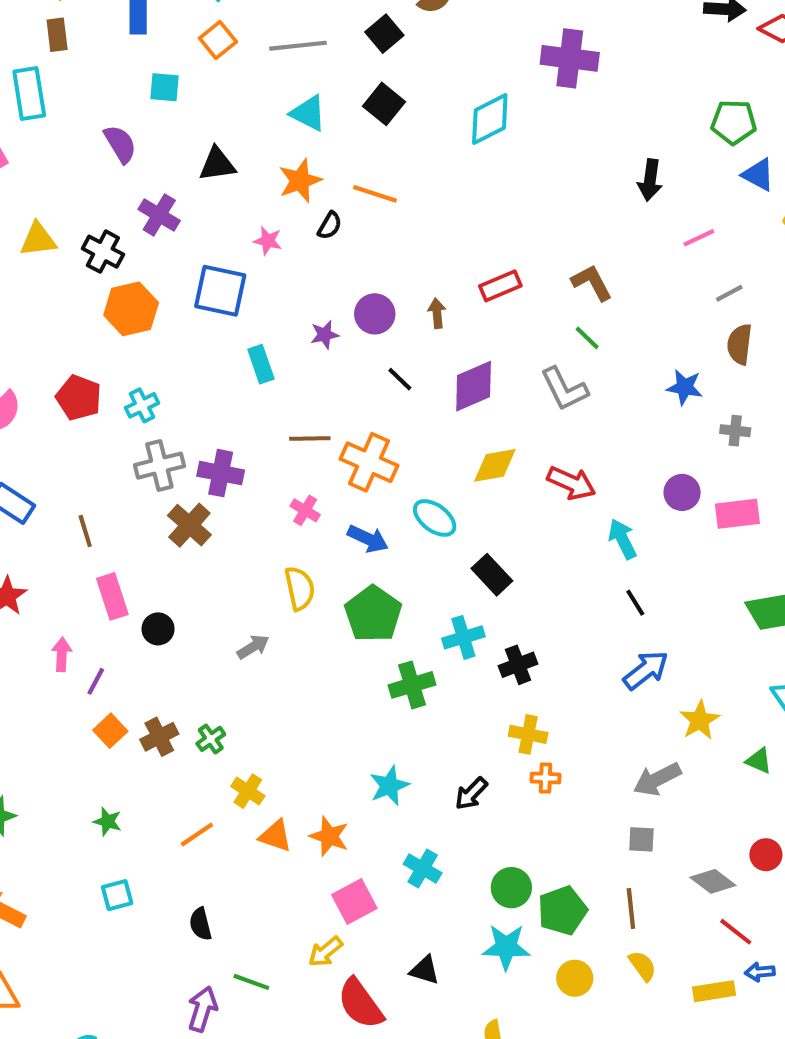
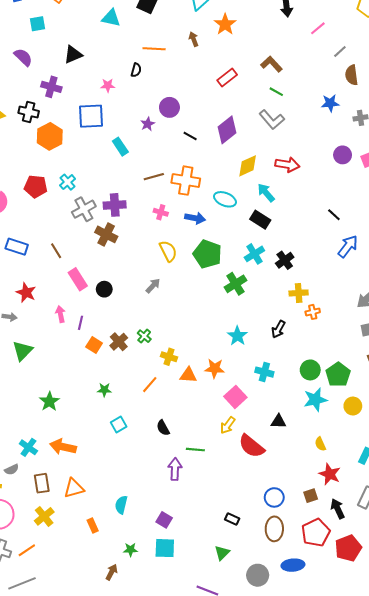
orange star: (300, 181) -> (225, 24), moved
brown arrow: (437, 313) -> (194, 39), moved
cyan arrow: (622, 539) -> (266, 193), moved

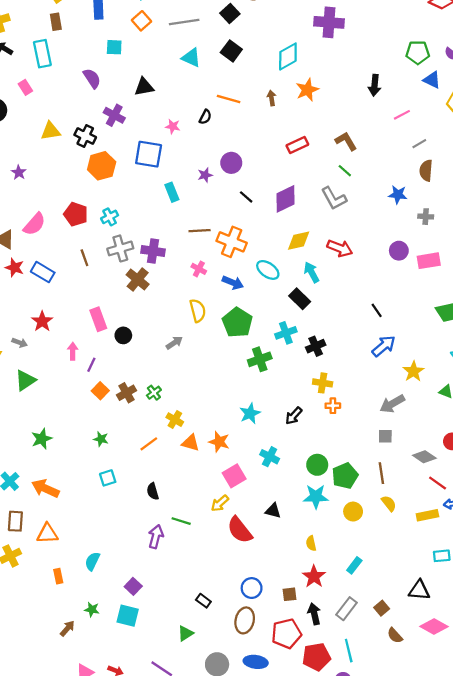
brown line: (56, 251) -> (84, 258), moved

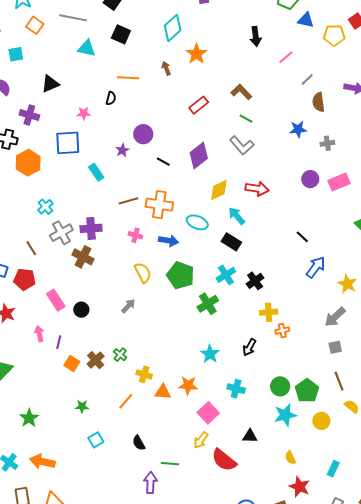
gray line: (184, 22) -> (73, 18), turned 32
red pentagon: (76, 214) -> (25, 279), moved

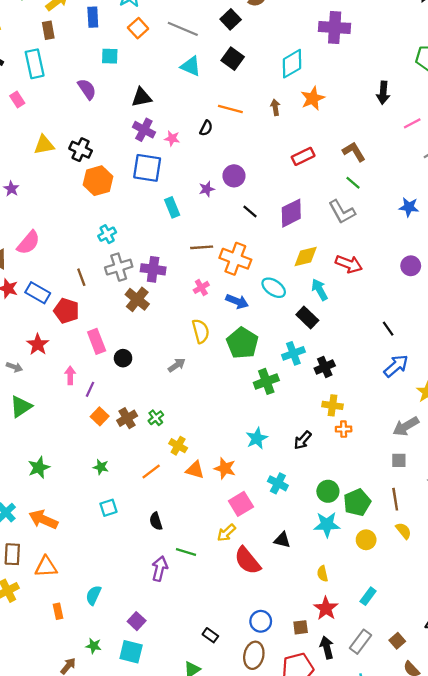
purple cross: (29, 115) -> (144, 130), moved
pink cross: (135, 235) -> (201, 287), turned 32

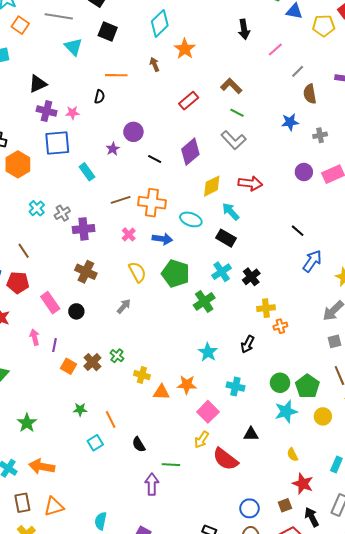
cyan triangle: (191, 66) -> (73, 47), turned 36
gray cross: (119, 267) -> (62, 213), moved, size x0.7
brown cross: (137, 299) -> (86, 272), moved
orange line: (151, 471) -> (111, 420), moved, turned -66

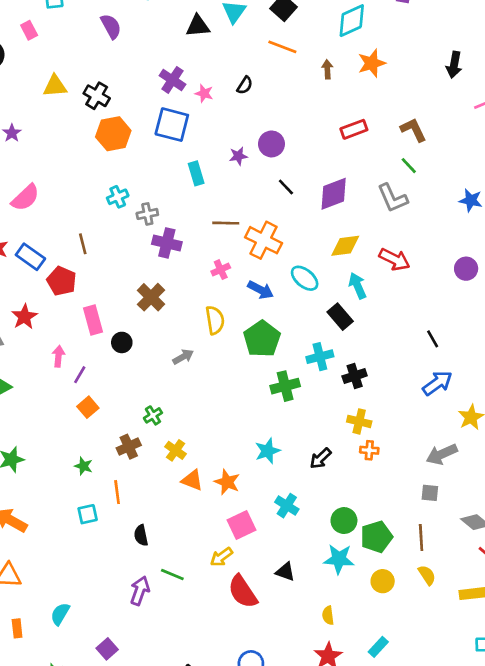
orange line: (116, 75) -> (282, 47), moved
black triangle: (38, 84) -> (198, 26), moved
brown cross: (92, 362) -> (129, 447), moved

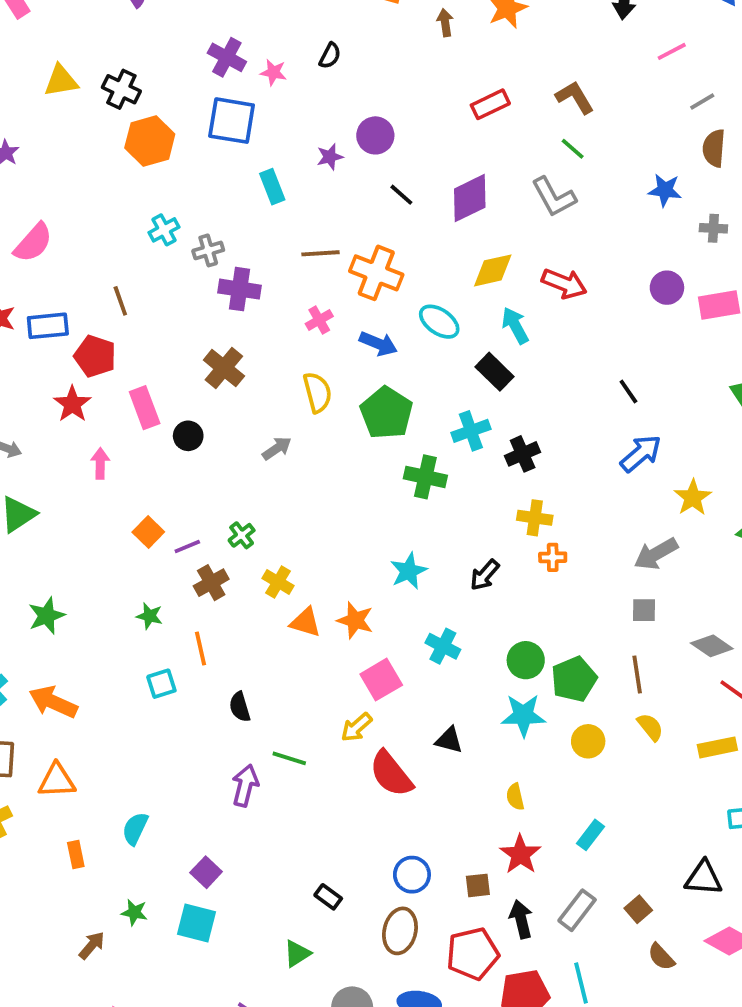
blue rectangle: (30, 257) -> (48, 326), turned -36
red star: (24, 317) -> (72, 404), moved
purple line: (80, 375) -> (187, 546), moved, turned 42
green cross: (285, 386) -> (425, 477), turned 32

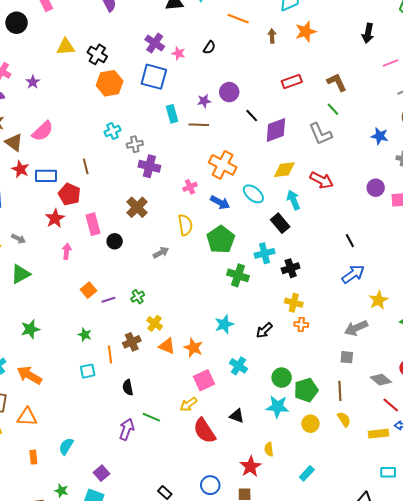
black line: (401, 195) -> (252, 116), moved
brown line: (320, 253) -> (199, 125), moved
brown cross: (211, 583) -> (132, 342), moved
red star: (520, 854) -> (250, 467), moved

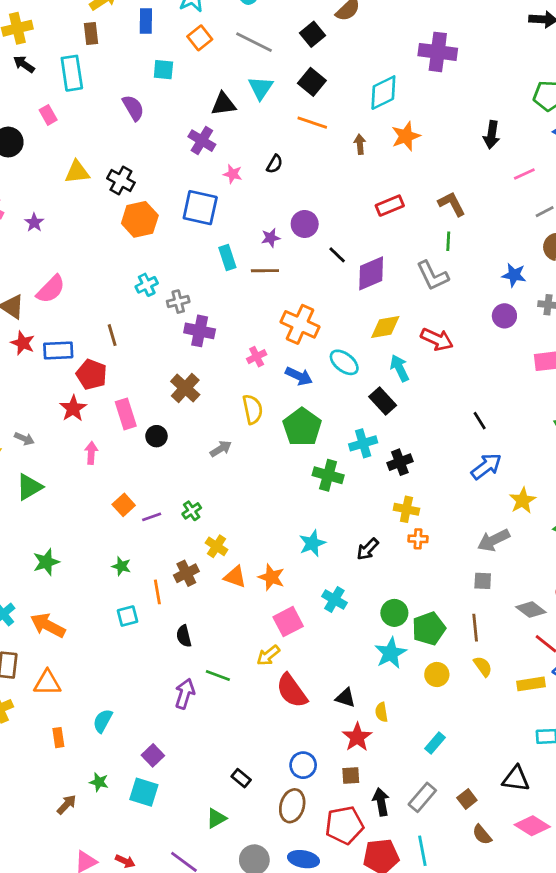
purple cross: (155, 43) -> (202, 141), moved
green line: (333, 109) -> (448, 241), turned 48
purple circle: (376, 188) -> (504, 316), moved
cyan star: (277, 407) -> (391, 653), turned -30
black triangle: (237, 416) -> (345, 698), moved

